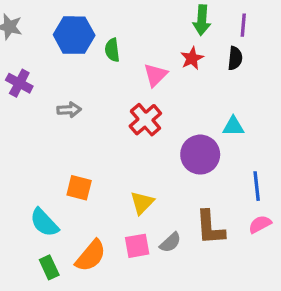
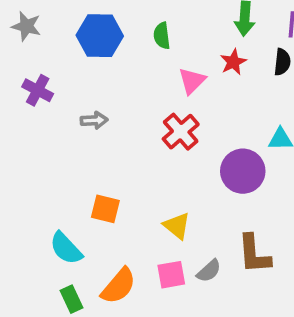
green semicircle: (112, 50) -> (162, 36), moved
yellow triangle: (142, 203) -> (177, 226), turned -35

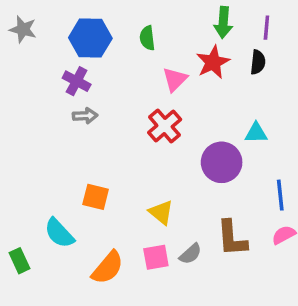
red star: (233, 62) -> (213, 62), size x1.4
purple cross: (38, 90) -> (77, 81), moved
green rectangle: (72, 299) -> (20, 261), moved

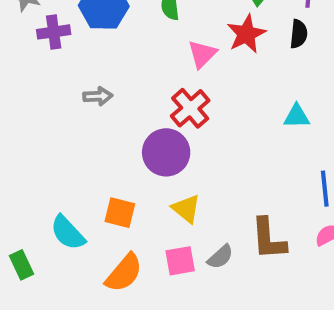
purple cross: (77, 81) -> (54, 32), moved, turned -36
purple circle: (222, 162) -> (166, 152), moved
orange square: (96, 197) -> (120, 213), moved

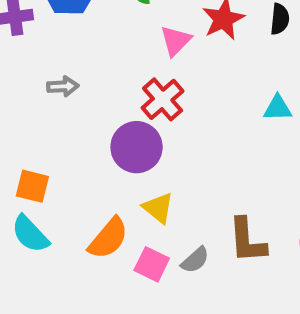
orange square: (120, 213) -> (32, 186), moved
pink square: (180, 261) -> (152, 264), turned 36
orange semicircle: (124, 273) -> (108, 238), moved

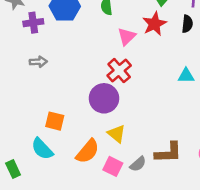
gray arrow: (63, 86) -> (38, 62), moved
orange square: (32, 186) -> (55, 121), moved
brown L-shape: (247, 240) -> (168, 153), turned -88

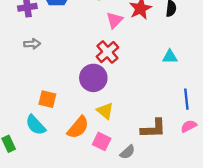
gray semicircle: (138, 164) -> (127, 152), moved

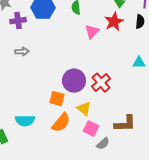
red cross: (107, 52) -> (101, 83), moved
orange square: (47, 99) -> (57, 99), moved
cyan semicircle: (36, 125) -> (25, 121), turned -48
pink square: (102, 141) -> (91, 129), moved

